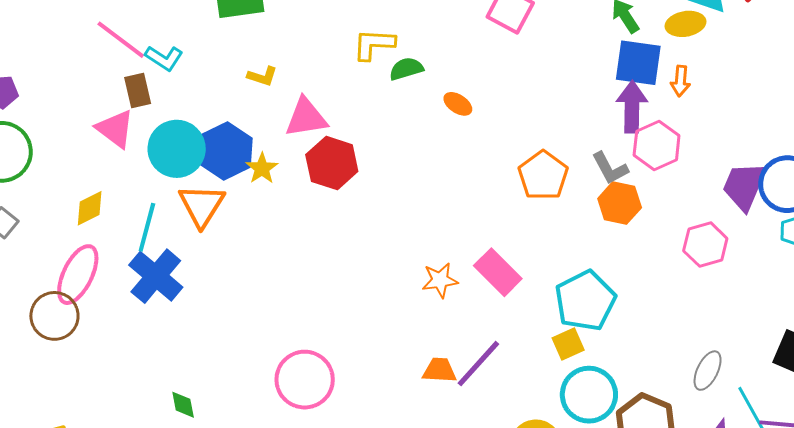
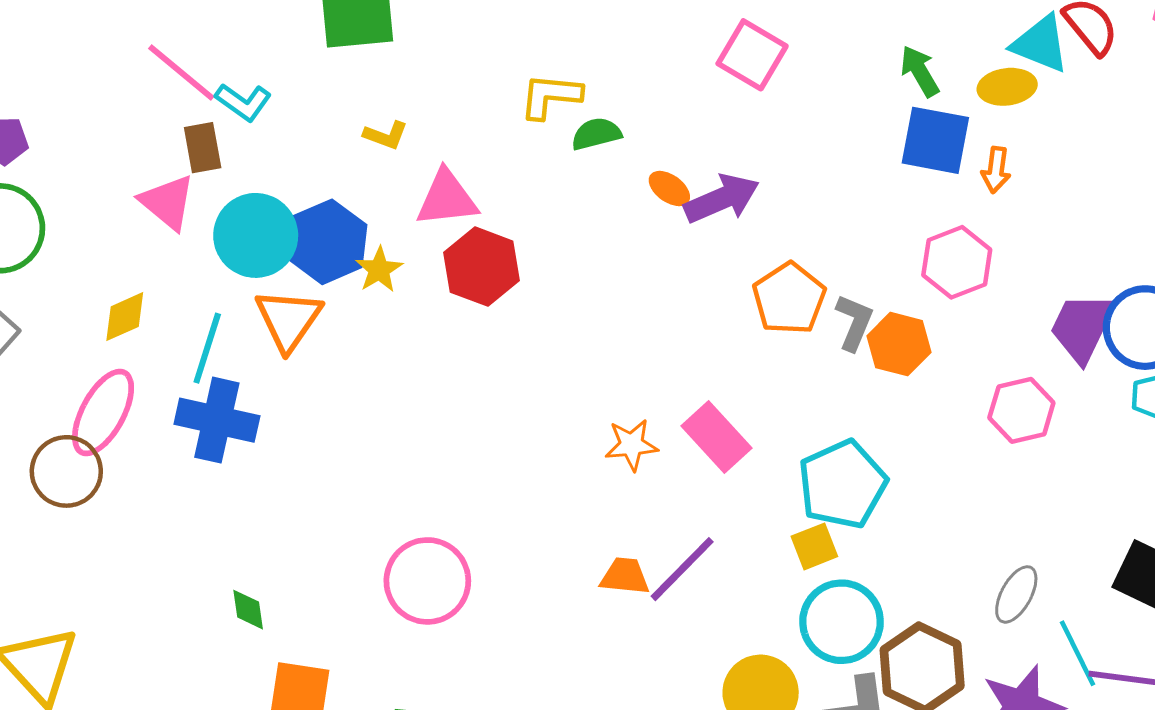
purple arrow: (632, 107) -> (722, 199), moved, turned 63
gray L-shape: (610, 168) -> (854, 322), moved, turned -132
blue cross: (156, 276) -> (217, 420), turned -30

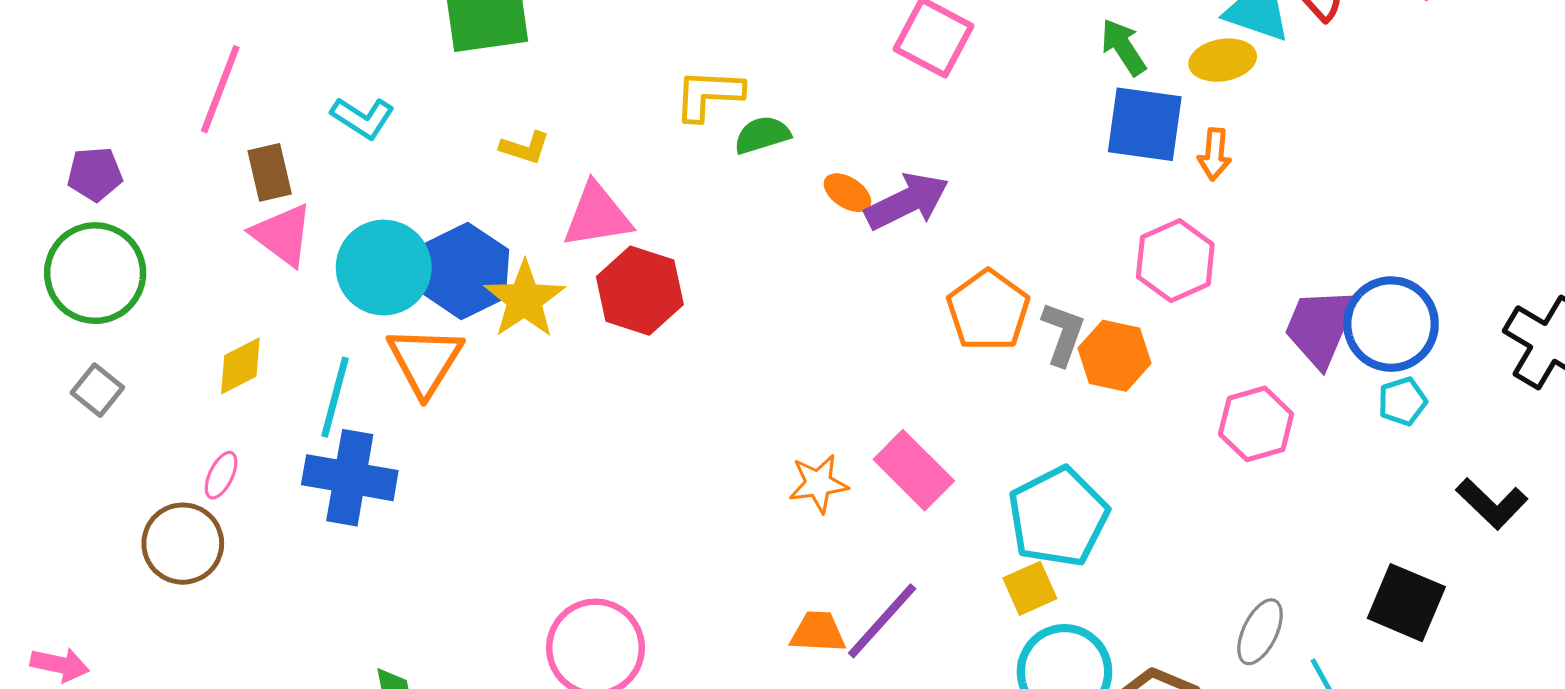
pink line: (181, 73) -> (220, 89), moved, turned 74
brown rectangle: (203, 148) -> (270, 172), moved
yellow star: (379, 270) -> (525, 299), size x1.5
pink ellipse: (103, 412) -> (221, 475), size x0.5

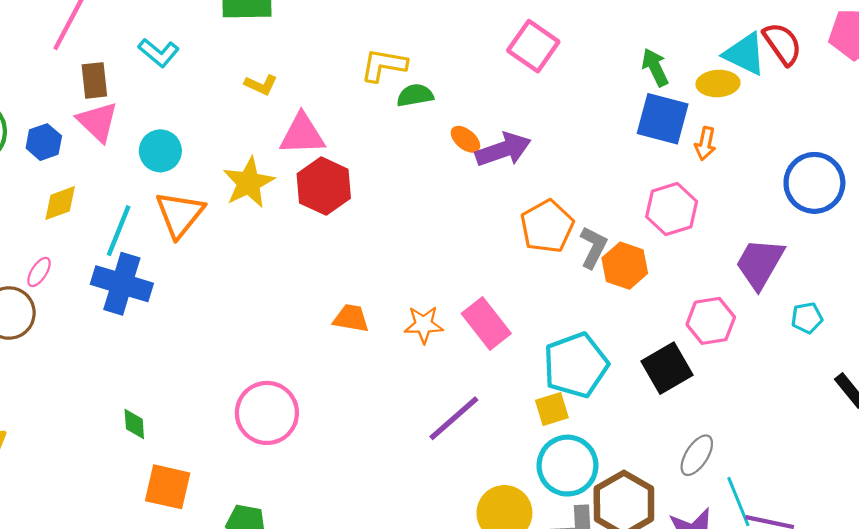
cyan circle: (384, 268) -> (160, 151), size x0.7
blue hexagon: (465, 271) -> (44, 142), moved, size x0.6
blue circle: (1391, 324) -> (814, 183), moved
black square: (1406, 603) -> (667, 368), moved, turned 30
orange trapezoid: (818, 632) -> (351, 318), moved

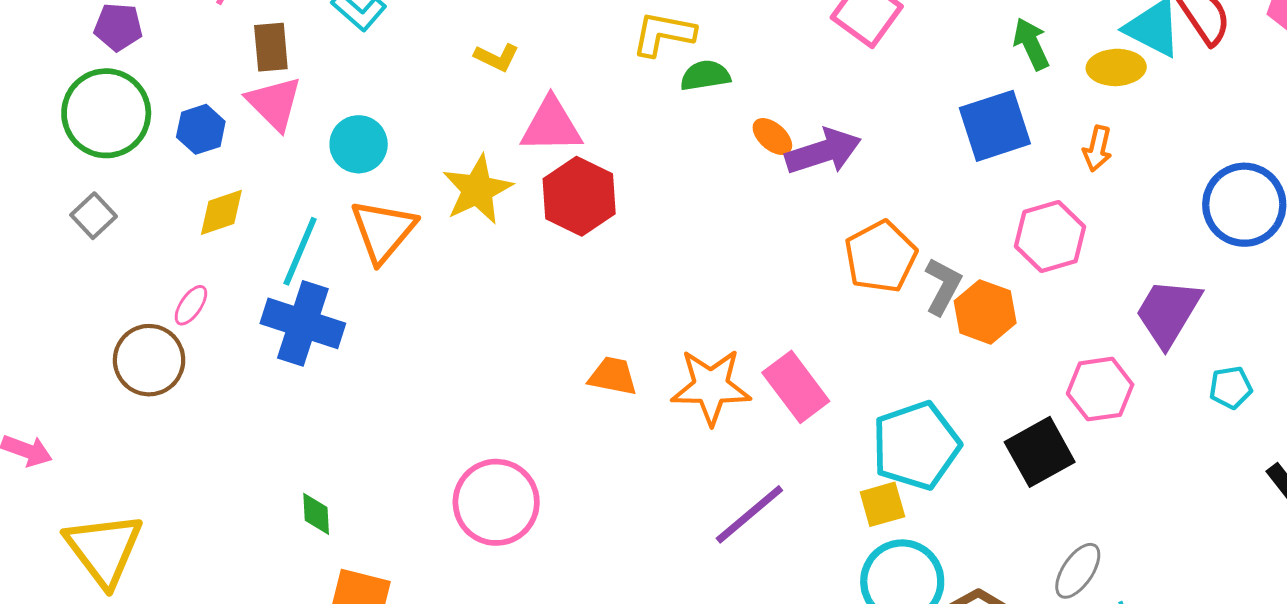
blue square: (663, 119) -> (995, 126), moved, turned -34
orange star: (424, 325) -> (711, 387), size x1.5

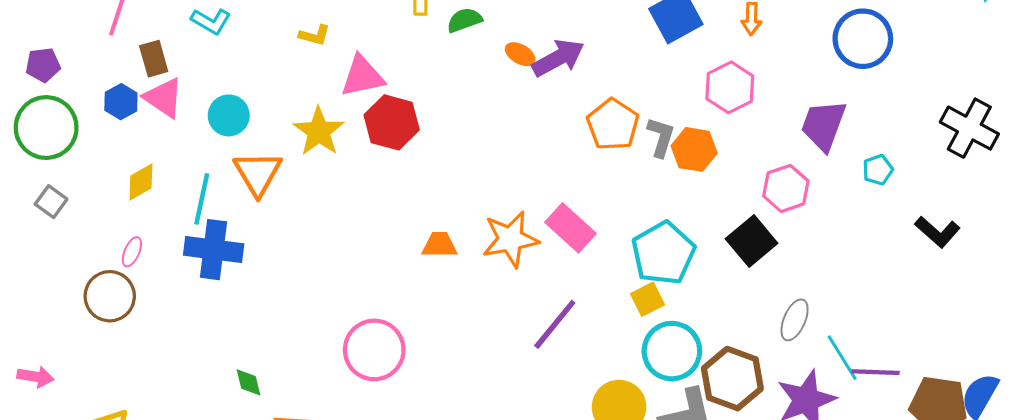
blue hexagon: (201, 129) -> (121, 102), moved

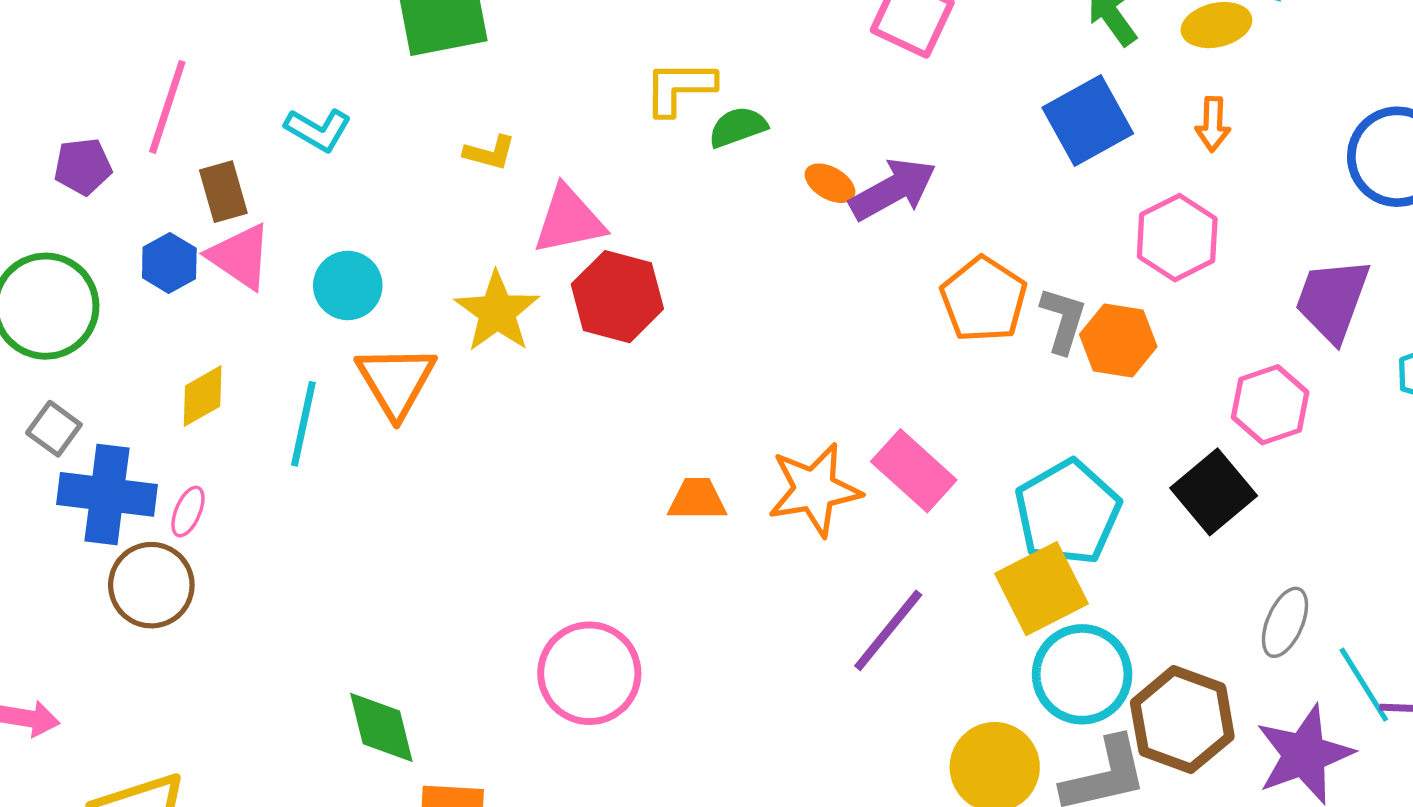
purple pentagon: (43, 65) -> (83, 166), moved
blue cross: (214, 250) -> (107, 494), moved
yellow square: (648, 299) -> (1042, 589), size x1.6
green diamond: (249, 382) -> (381, 727), size x1.6

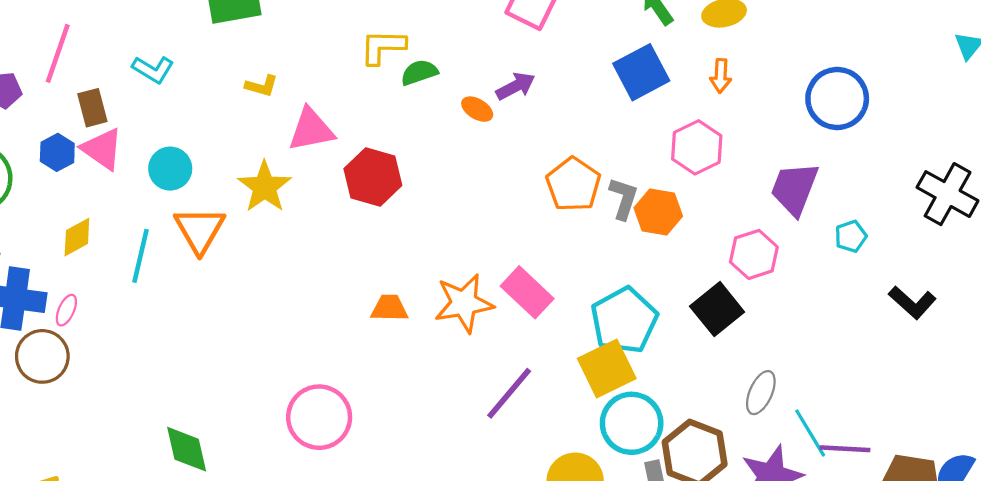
purple arrow: (893, 189) -> (516, 86), moved, size x0.7
red hexagon: (617, 297) -> (373, 177), moved

